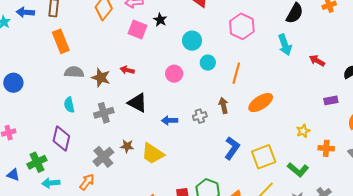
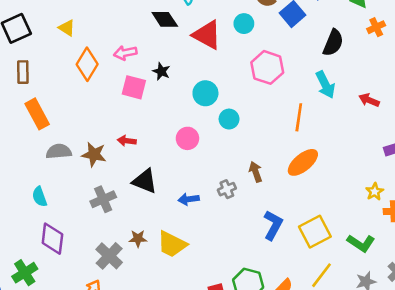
orange line: (236, 73) -> (299, 117), moved
cyan semicircle: (69, 105) -> (40, 197), moved
yellow star: (303, 131) -> (375, 192), moved

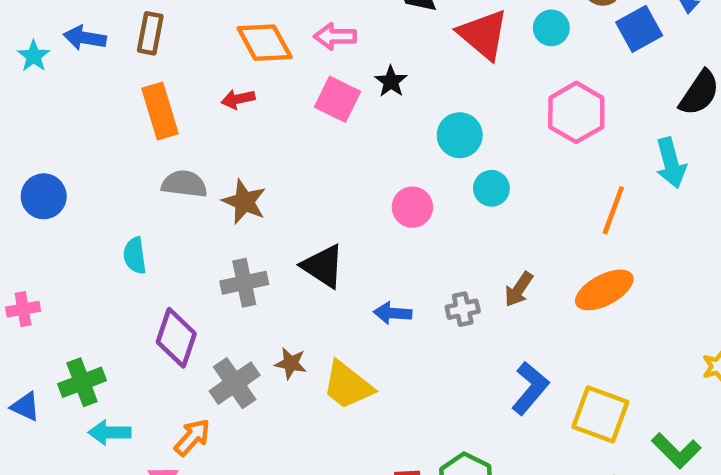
orange diamond: (87, 64) -> (265, 43), turned -72
red arrow: (127, 141) -> (238, 99), moved, turned -30
brown arrow: (256, 172) -> (519, 289), turned -138
yellow square: (315, 232) -> (600, 414), turned 36
purple diamond: (52, 239) -> (176, 338), moved

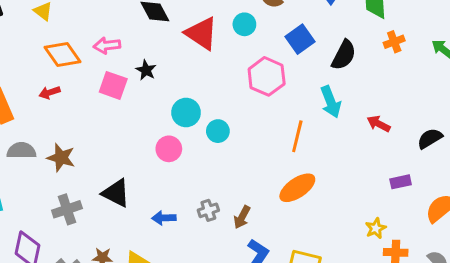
blue square: (639, 29) -> (300, 39), moved
cyan circle: (460, 135) -> (186, 113), moved
brown arrow: (519, 289) -> (242, 217), moved

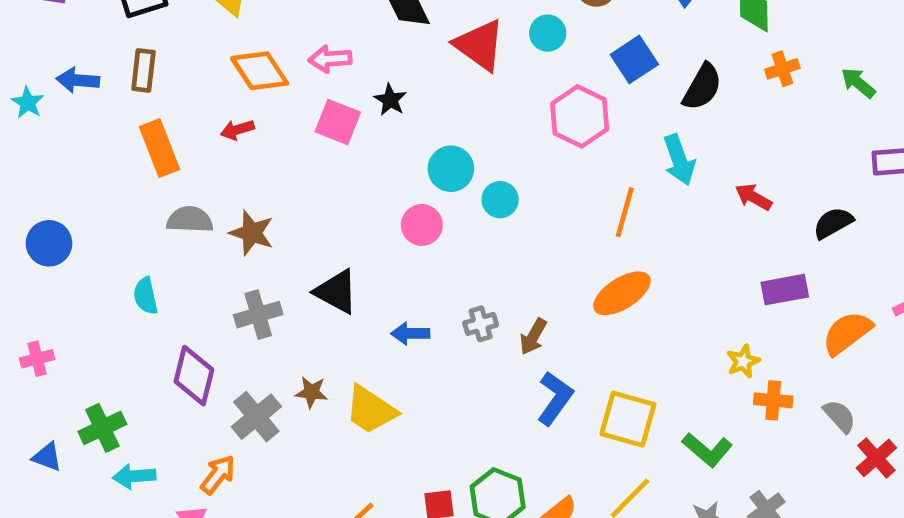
purple rectangle: (401, 182) -> (785, 290), size x1.4

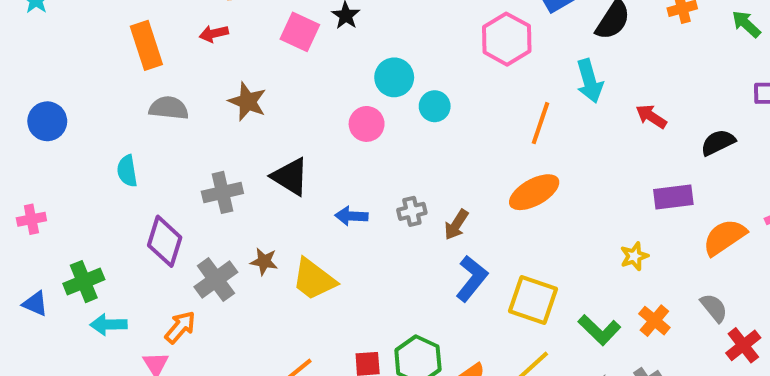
brown star: (252, 233) -> (247, 102), moved
orange cross: (773, 400) -> (654, 321), moved, turned 32

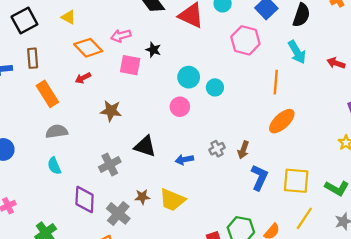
gray semicircle: (169, 108) -> (57, 131), moved

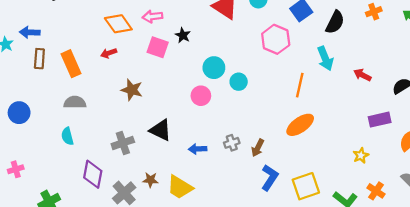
brown rectangle: (33, 58) -> (39, 59), moved
yellow square: (296, 181) -> (306, 186), turned -32

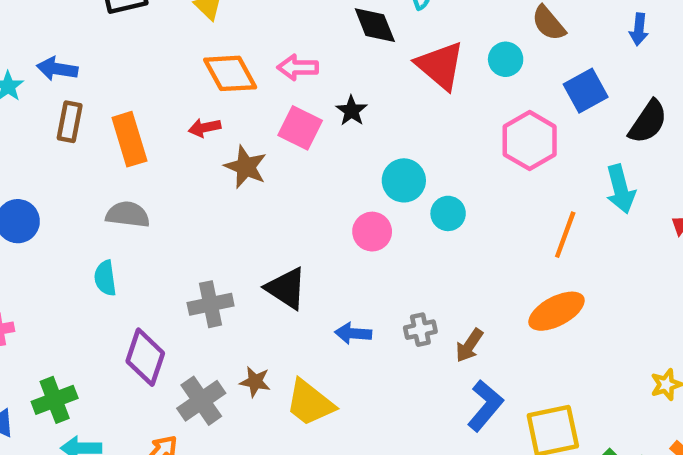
brown star: (132, 90) -> (246, 167), moved

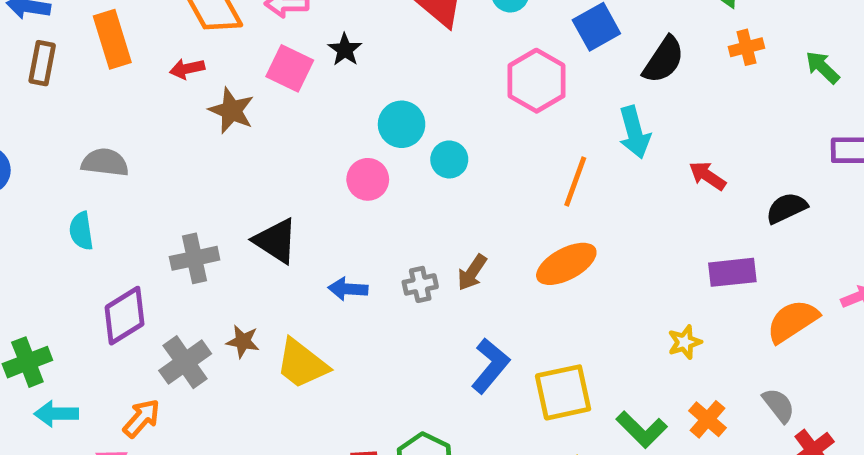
orange rectangle: (129, 139) -> (112, 39), moved
brown arrow: (469, 345) -> (472, 272), moved
purple diamond: (145, 357) -> (125, 316), turned 40

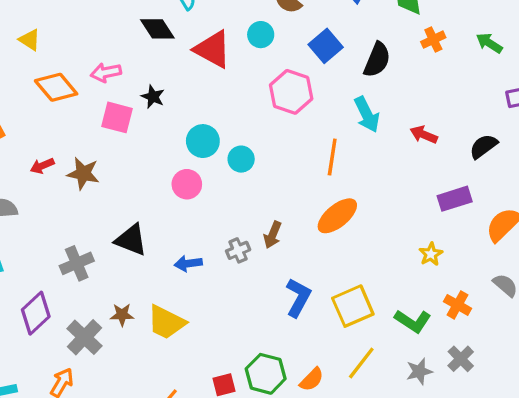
red arrow: (187, 69) -> (42, 166), moved
brown star: (231, 111) -> (83, 173), moved

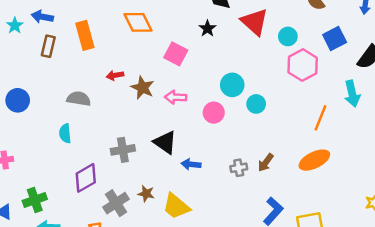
cyan circle: (261, 35) -> (288, 36), moved
pink arrow: (106, 72) -> (176, 97), moved
black star: (153, 97) -> (207, 28), moved
blue arrow: (188, 264) -> (191, 164), moved

